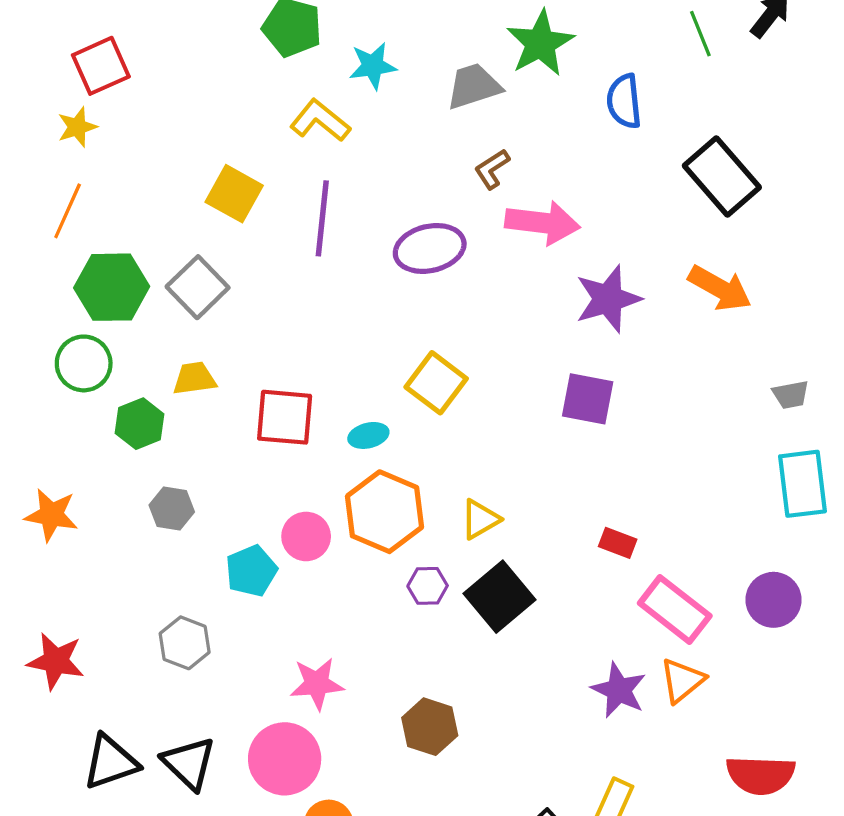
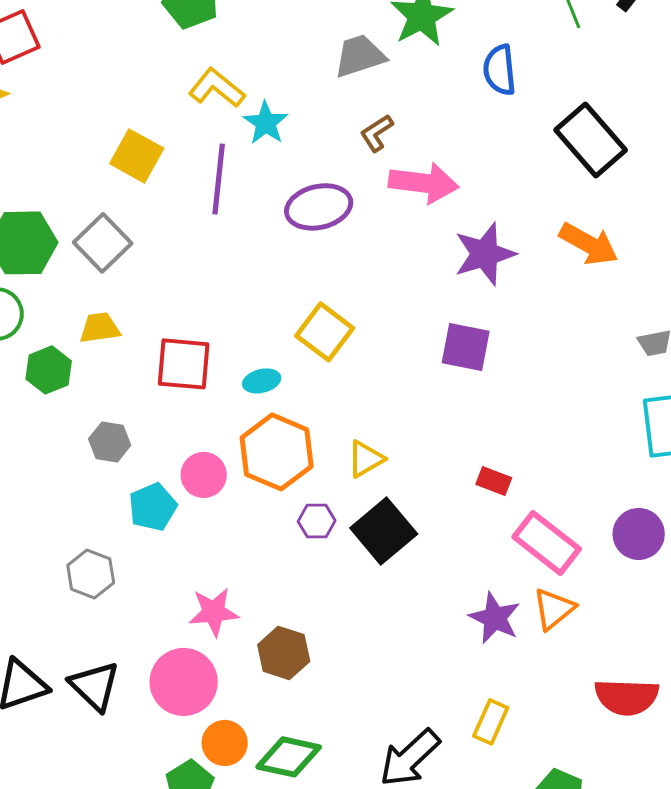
cyan star: (373, 66) -> (266, 123), moved, turned -30
gray hexagon: (172, 509) -> (110, 442), moved
brown hexagon: (430, 727) -> (284, 653), moved

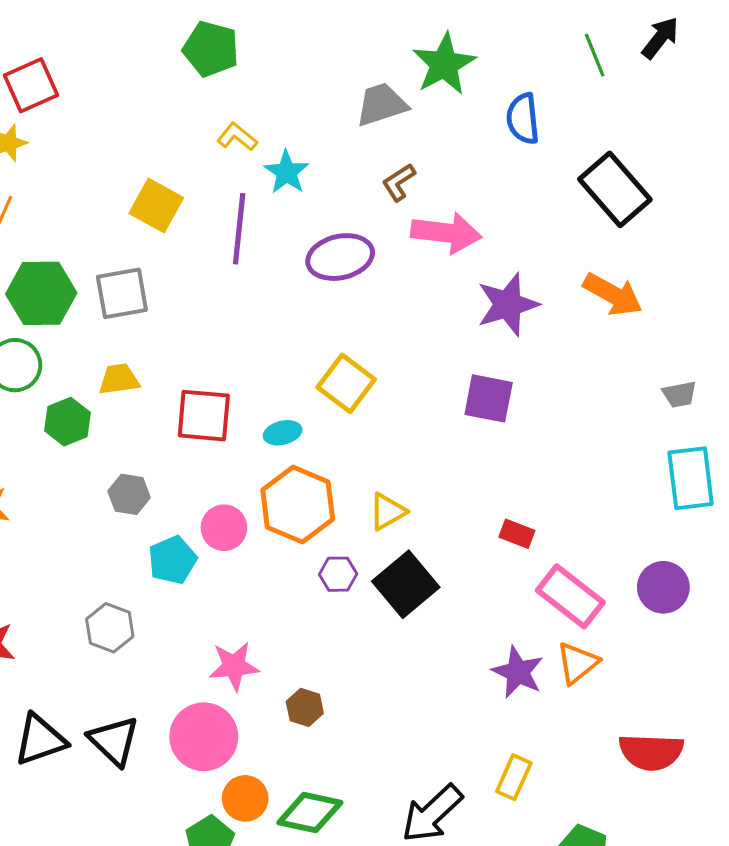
yellow L-shape: (217, 88) -> (237, 137), size x0.7
gray square: (103, 243) -> (122, 293), turned 34
brown hexagon: (284, 653) -> (305, 707), size x0.7

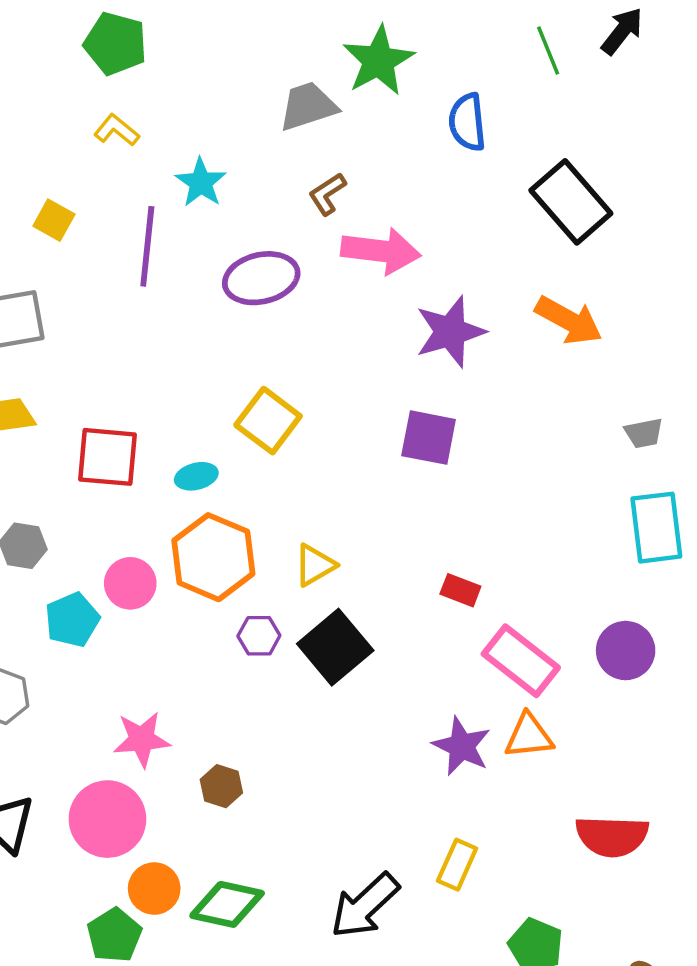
yellow L-shape: (237, 137) -> (117, 130), moved
yellow square: (156, 206) -> (54, 220), size x0.7
orange triangle: (577, 663) -> (529, 736), turned 33

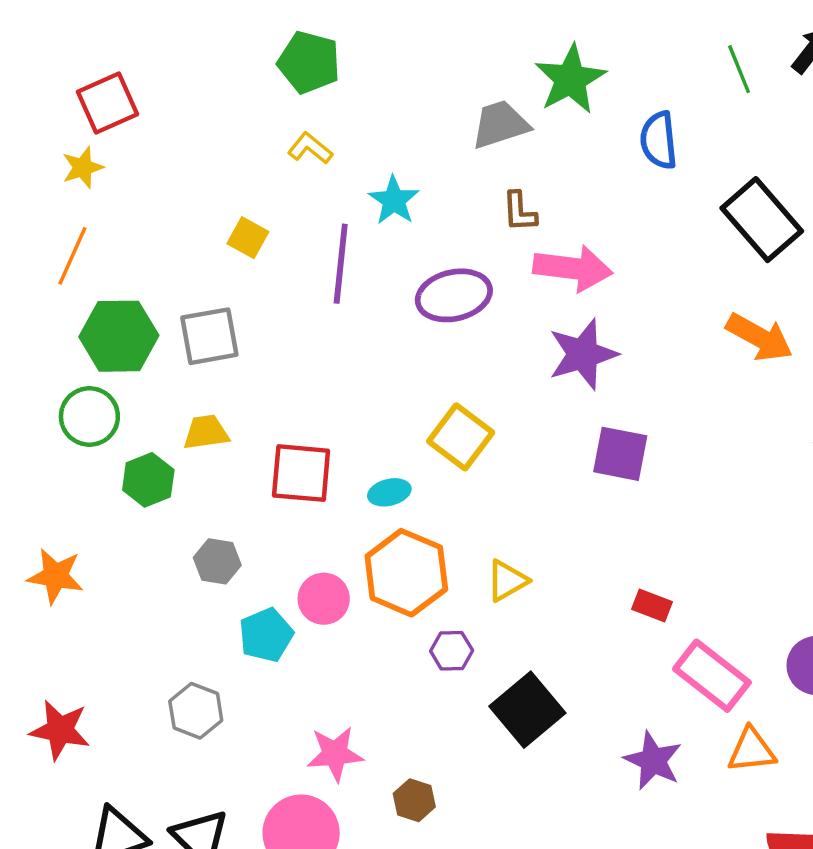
brown L-shape: (327, 194) -> (519, 212), turned -60
purple star: (450, 332) -> (583, 354), moved
black square: (335, 647) -> (527, 710), moved
orange triangle: (529, 736) -> (752, 750), moved

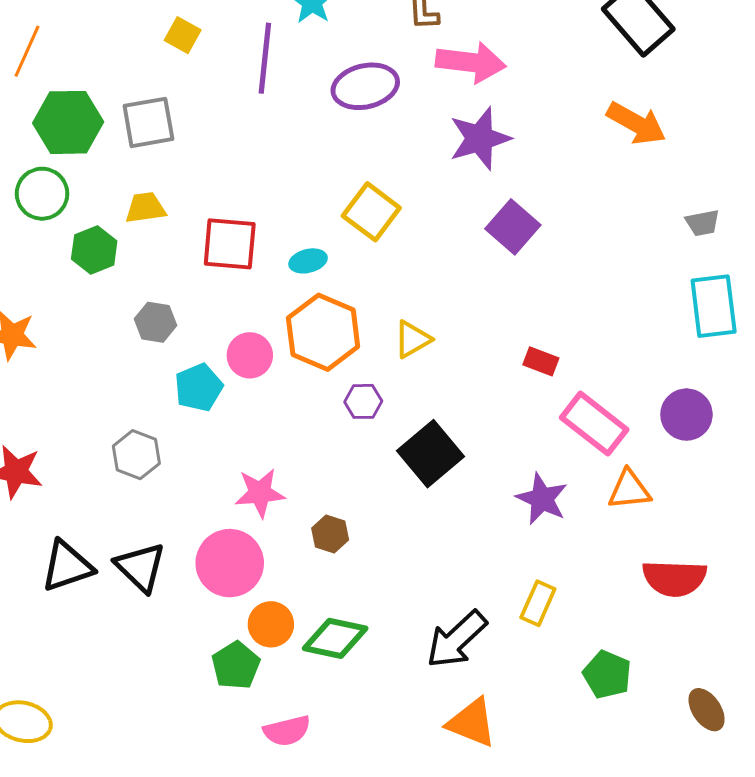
purple square: (620, 454) -> (513, 227), turned 30

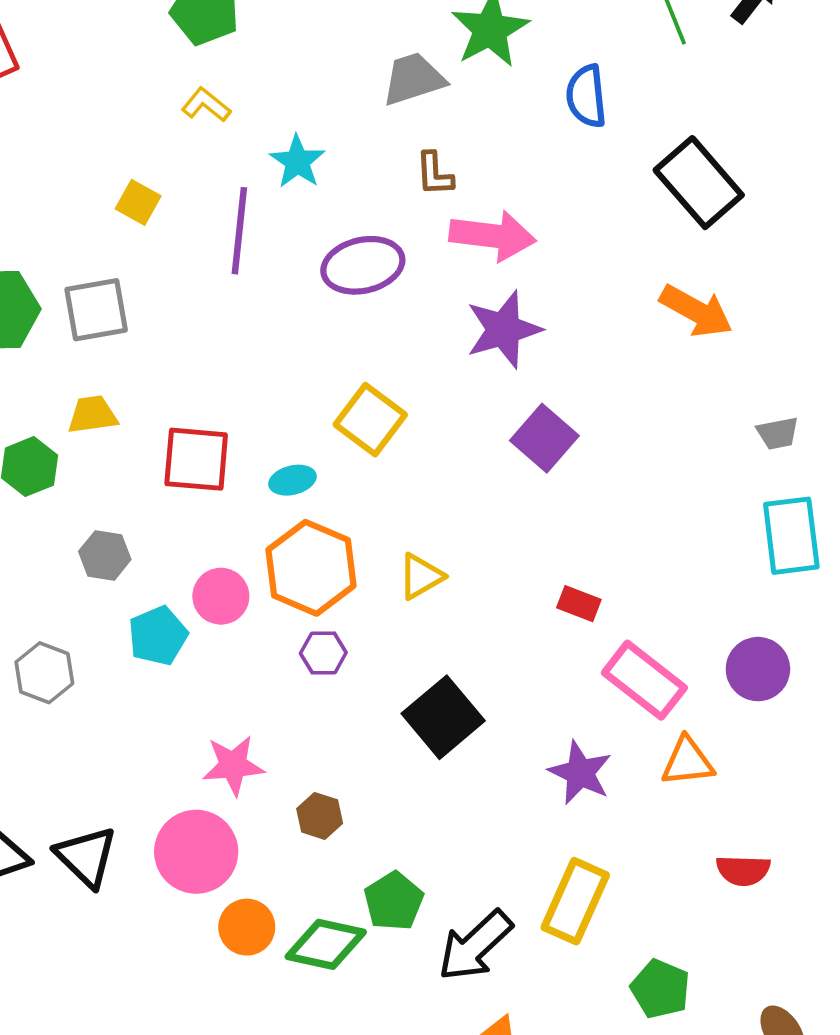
purple hexagon: (363, 401) -> (323, 653), moved
gray hexagon: (136, 455) -> (44, 673), moved
red semicircle: (674, 578) -> (743, 870), size x0.7
yellow rectangle: (538, 603) -> (575, 901), size x1.5
green pentagon: (236, 665) -> (394, 901), moved

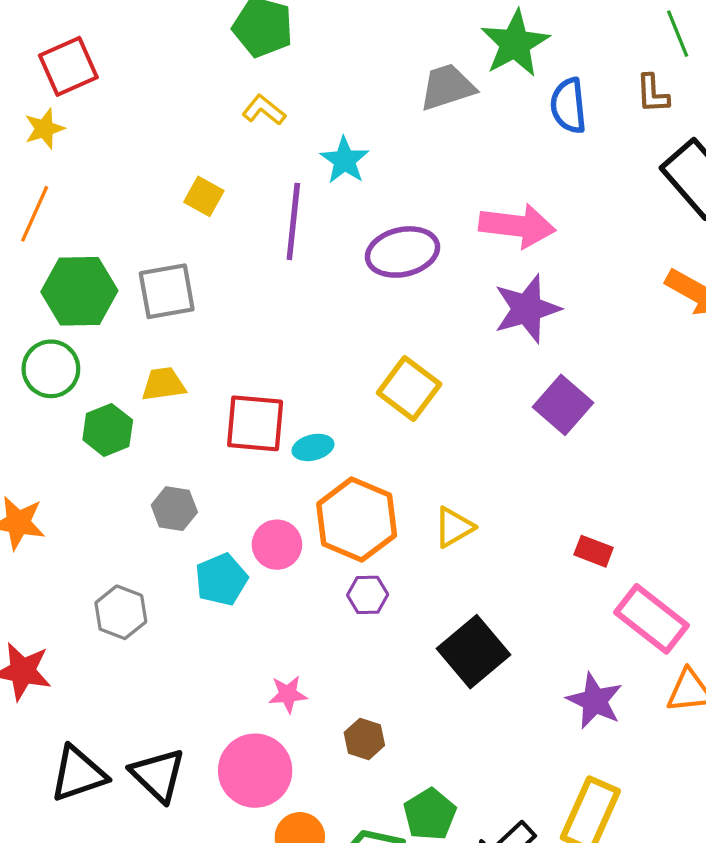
blue semicircle: (586, 96) -> (568, 106), moved
brown L-shape: (434, 174) -> (653, 94), moved
cyan ellipse: (292, 480) -> (313, 447), moved
pink star: (233, 765) -> (288, 694), size x0.7

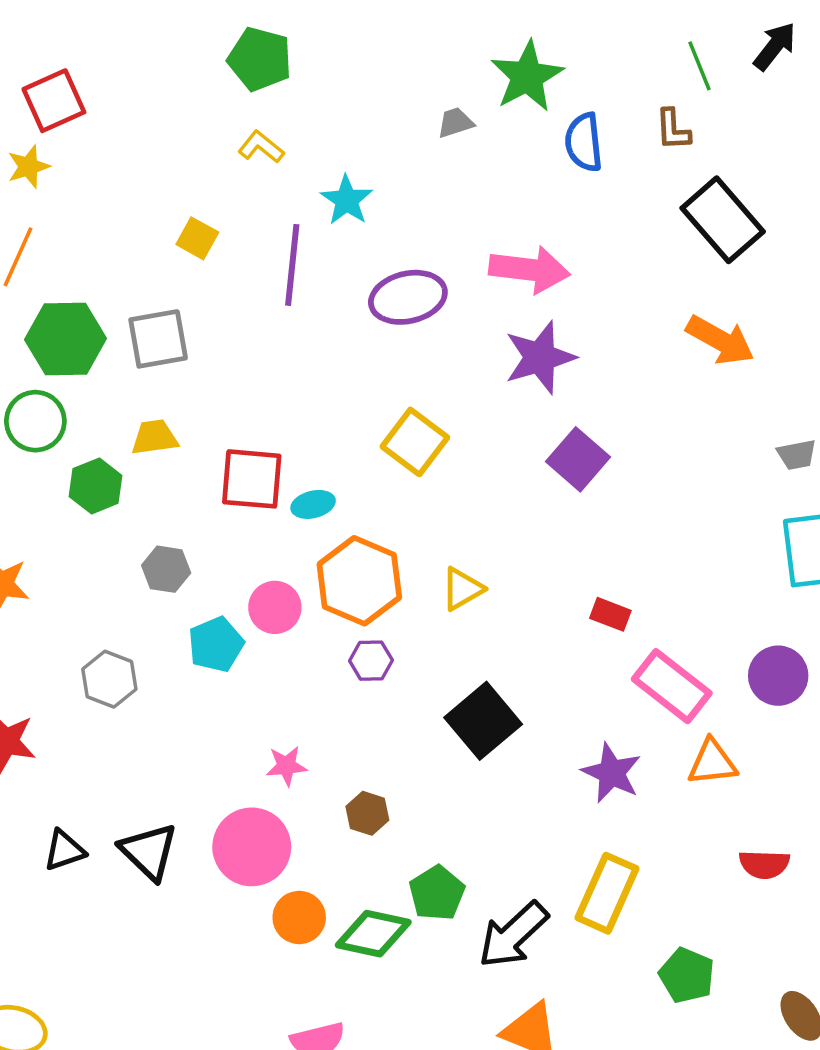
gray trapezoid: (447, 87) -> (455, 123), size x0.6
black triangle: (78, 774) -> (64, 850), size x0.7

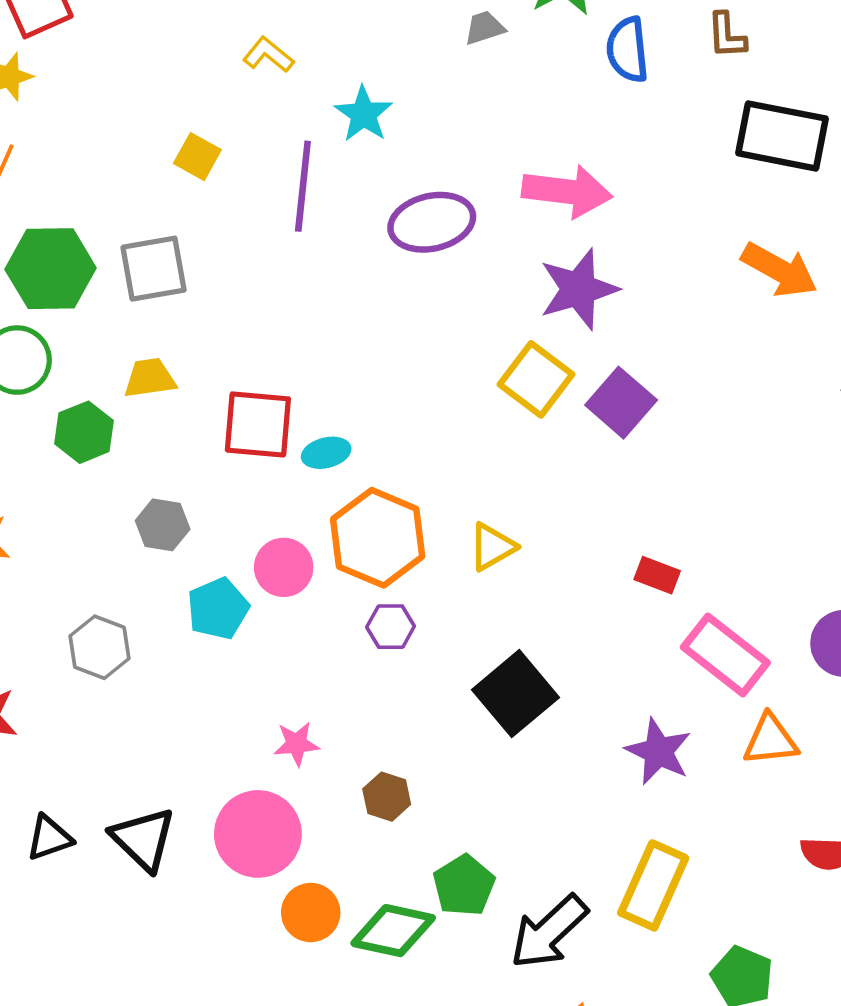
black rectangle: (723, 220) -> (782, 136), turned -38
yellow square: (415, 442) -> (536, 379), moved

